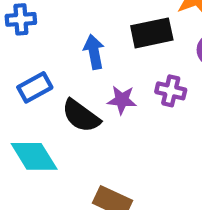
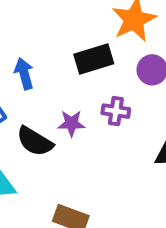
blue arrow: (94, 52) -> (24, 74), moved

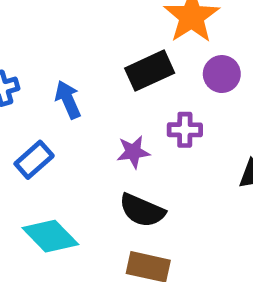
black semicircle: (35, 141) -> (142, 210), moved

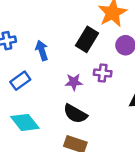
black rectangle: (150, 71) -> (87, 39), turned -40

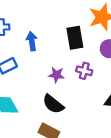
black rectangle: (87, 39) -> (75, 38), turned -50

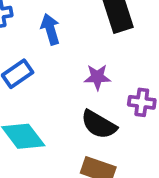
purple cross: (84, 71) -> (142, 102), moved

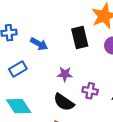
blue arrow: (50, 29) -> (39, 44), turned 132

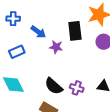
purple star: (65, 74) -> (56, 47), moved
purple cross: (90, 91) -> (77, 88), moved

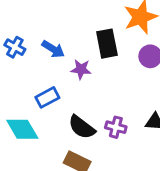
blue cross: (13, 19) -> (15, 47), moved, turned 32
blue rectangle: (17, 52) -> (47, 97), moved

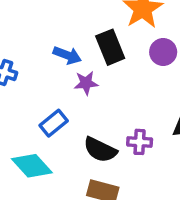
blue arrow: (53, 49) -> (67, 55), moved

